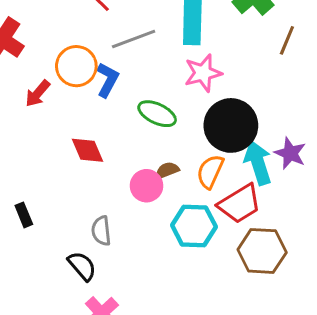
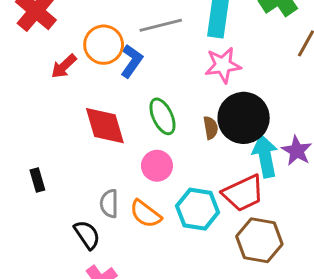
green ellipse: (157, 114) -> (162, 116), moved, turned 33
red diamond: (88, 150) -> (105, 126), size x1.4
brown semicircle: (167, 170) -> (211, 128), moved, turned 95
orange semicircle: (210, 171) -> (146, 214), moved, turned -84

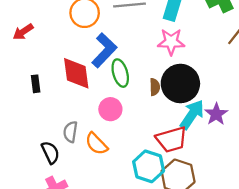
blue L-shape: (132, 61) -> (104, 50), moved, size x1.4
red arrow: (64, 66) -> (23, 32), moved
cyan arrow: (265, 156) -> (192, 115), turned 36
black rectangle: (37, 180) -> (36, 84), moved
cyan hexagon: (198, 209) -> (149, 166), moved

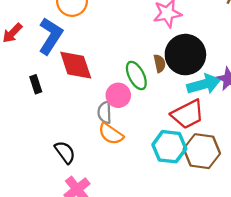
blue L-shape: (104, 50) -> (50, 36), moved
green ellipse: (120, 73) -> (136, 76), moved
cyan arrow: (192, 115) -> (204, 84), turned 52
gray semicircle: (70, 132) -> (105, 112), moved

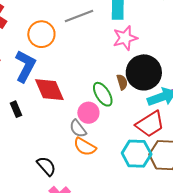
gray semicircle: (105, 112) -> (78, 129), turned -30

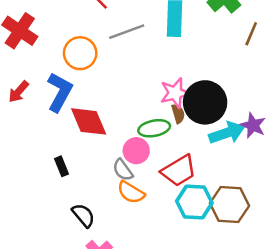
pink star: (125, 38) -> (175, 93), moved
green ellipse: (103, 94) -> (154, 128), turned -70
black rectangle: (16, 109) -> (61, 166), moved
red trapezoid: (150, 124) -> (179, 171), moved

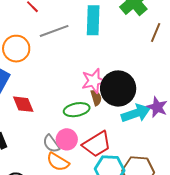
red diamond: (89, 121) -> (23, 104), size x0.7
pink circle: (136, 151) -> (67, 139), moved

